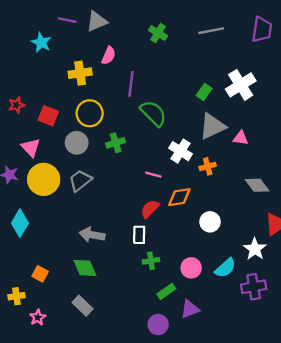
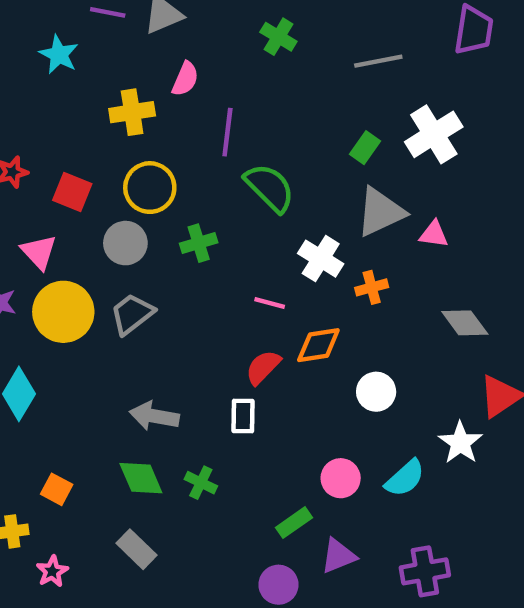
gray line: (211, 31) -> (378, 61), moved
green cross: (151, 261) -> (201, 483), moved, turned 35
purple cross: (254, 287) -> (425, 571), moved

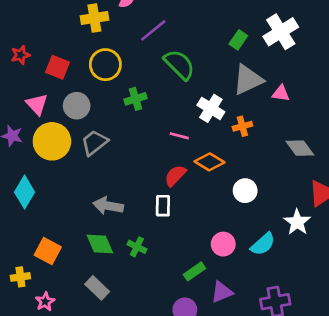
purple line: (227, 132) -> (153, 30), turned 44
gray circle: (125, 243) -> (77, 106), moved
orange diamond: (318, 345) -> (210, 162), turned 40
orange square: (57, 489) -> (48, 251), size x1.4

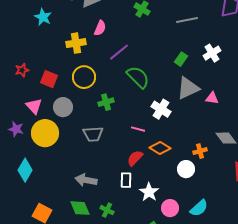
white cross: (281, 32) -> (212, 53), size x0.7
orange cross: (242, 126) -> (200, 151), moved
gray trapezoid: (94, 143) -> (93, 134), moved, turned -145
white star: (297, 222) -> (149, 192), moved

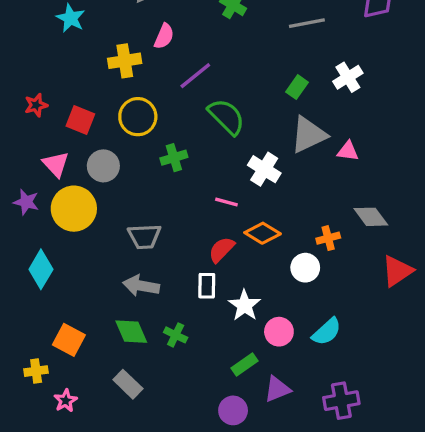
gray trapezoid: (93, 134) -> (144, 236), moved

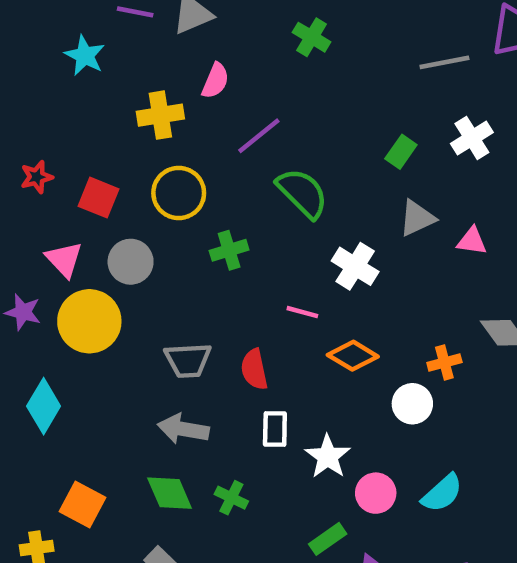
gray line: (307, 23) -> (444, 62), moved
gray triangle: (309, 135) -> (417, 218), size x0.7
red semicircle: (222, 250) -> (254, 369), moved, turned -56

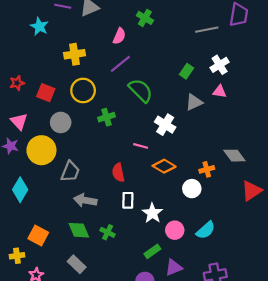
pink semicircle: (215, 81) -> (119, 36), moved
pink triangle: (472, 241) -> (220, 92), moved
pink triangle: (64, 259) -> (19, 121), moved
gray trapezoid: (188, 360) -> (70, 172), moved, turned -65

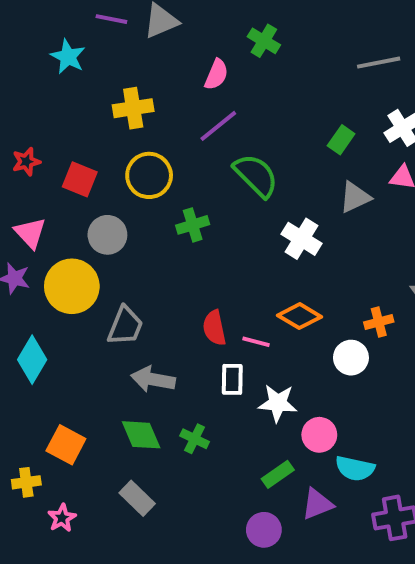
pink line: (141, 146) -> (256, 342), moved
white star: (152, 213) -> (278, 403), turned -30
cyan semicircle: (206, 230) -> (355, 468), moved, turned 54

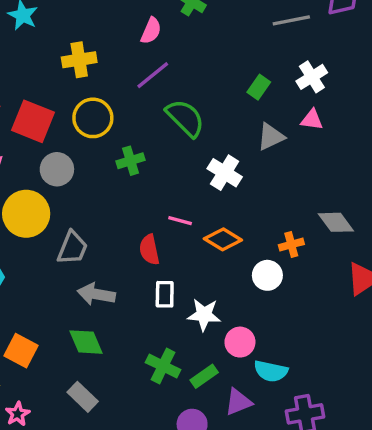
red square: (80, 179) -> (33, 121), size x1.4
pink line: (256, 342) -> (180, 221), moved
green cross: (195, 439) -> (163, 366), moved, size x1.4

